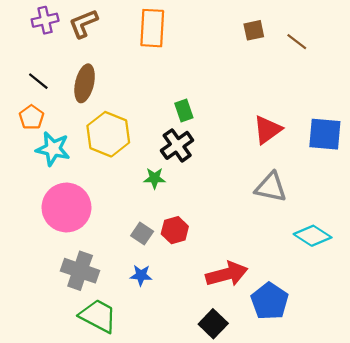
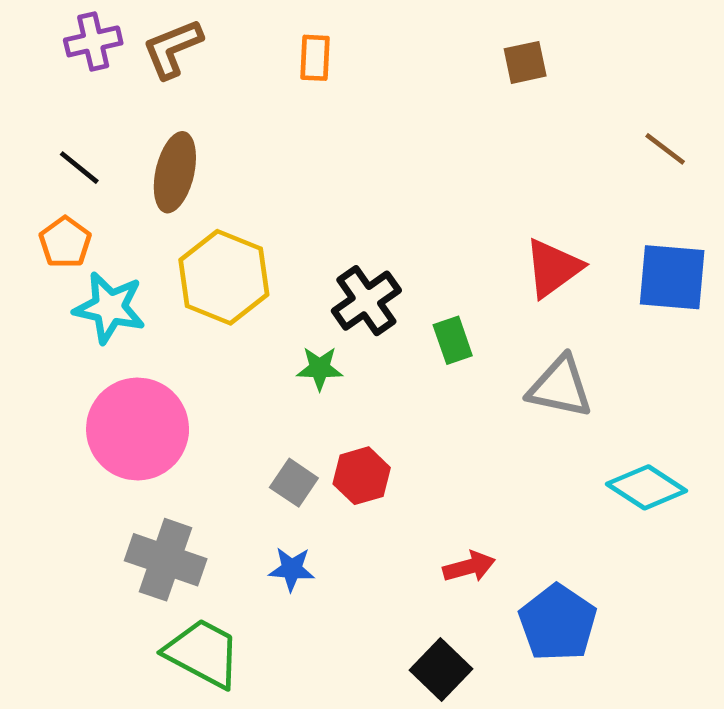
orange rectangle: (152, 28) -> (315, 58), size x0.6
brown line: (297, 42) -> (665, 149), moved
green rectangle: (184, 110) -> (453, 340), moved
red arrow: (227, 274) -> (469, 567), size x0.6

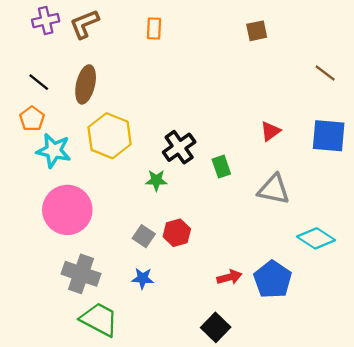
red triangle: (553, 268) -> (270, 131), size x0.7
blue pentagon: (558, 623) -> (273, 279), moved

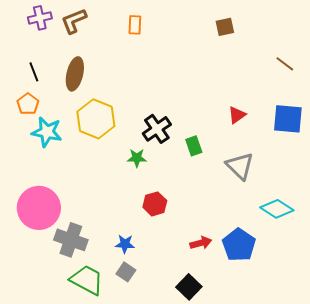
black line: (39, 82) -> (34, 72), turned 30
gray triangle: (274, 189) -> (240, 166), turned 32
pink circle: (67, 210) -> (39, 208), moved
gray square: (144, 236) -> (126, 272), moved

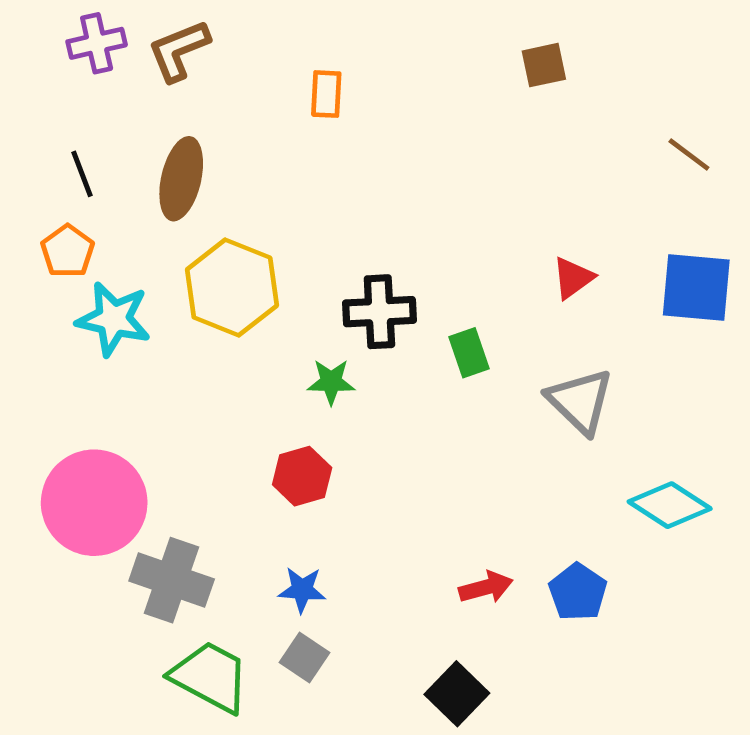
orange rectangle: (135, 25) -> (326, 94), moved
black cross: (157, 129) -> (379, 312), turned 32
red hexagon: (155, 204) -> (302, 476), moved
blue pentagon: (239, 245) -> (578, 592), size x0.7

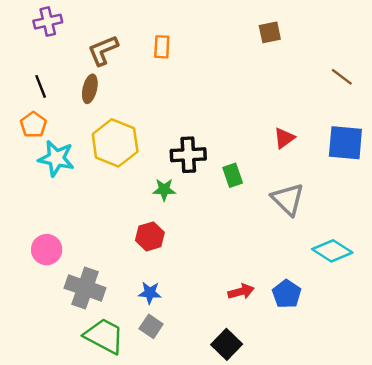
brown L-shape: (179, 51) -> (103, 50), moved
brown ellipse: (181, 179) -> (90, 89), size x0.7
pink circle: (94, 503) -> (47, 250), size x0.6

